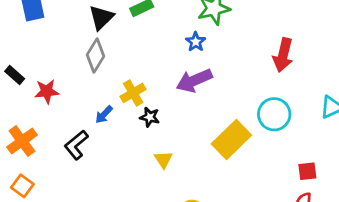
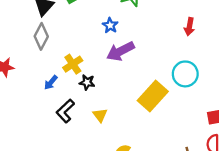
blue star: (196, 42) -> (110, 25), moved
red arrow: (283, 55) -> (189, 27), size x0.7
black L-shape: (76, 145) -> (65, 111), moved

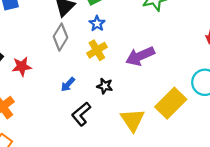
blue star: (110, 25) -> (97, 24), moved
yellow cross: (73, 64) -> (97, 50), moved
yellow triangle: (100, 115) -> (133, 120), moved, size x1.6

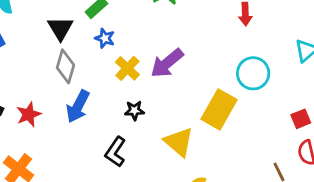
yellow cross: (97, 50) -> (127, 68), moved
blue arrow: (68, 84) -> (78, 106), moved, size x1.6

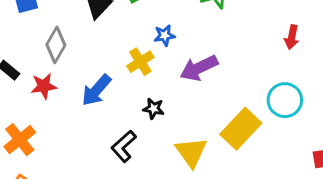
blue star: (105, 38) -> (164, 35), moved, turned 30
gray diamond: (65, 66) -> (56, 45), moved
yellow cross: (127, 68) -> (140, 62), moved

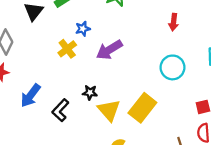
blue arrow: (96, 90) -> (31, 95), moved
black star: (154, 109) -> (90, 93), moved
yellow rectangle: (241, 129) -> (142, 108), moved

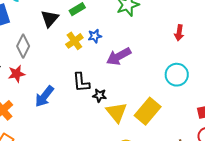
yellow cross: (67, 49) -> (74, 41), moved
black L-shape: (60, 110) -> (81, 82), moved, turned -50

